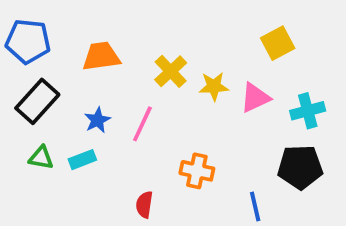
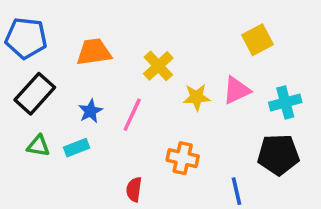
yellow star: (214, 86) -> (197, 97), moved

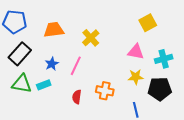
pink triangle: (237, 90) -> (136, 52), turned 36
yellow star: (197, 97) -> (136, 77), moved
green triangle: (38, 146) -> (22, 84), size x1.5
red semicircle: (134, 189) -> (77, 97), moved

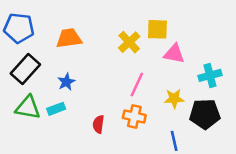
yellow square: (148, 23) -> (157, 29), moved, turned 30
yellow cross: (91, 38) -> (129, 42), moved
pink triangle: (136, 52) -> (174, 54), moved
pink line: (76, 66) -> (137, 84), moved

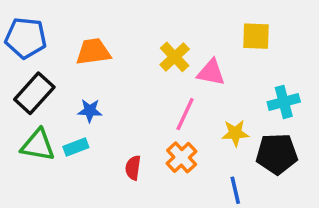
yellow square: (157, 29) -> (256, 36), moved
pink triangle: (174, 54) -> (211, 72), moved
blue star: (66, 82) -> (90, 111), turned 30
orange cross: (134, 117) -> (182, 157), turned 35

